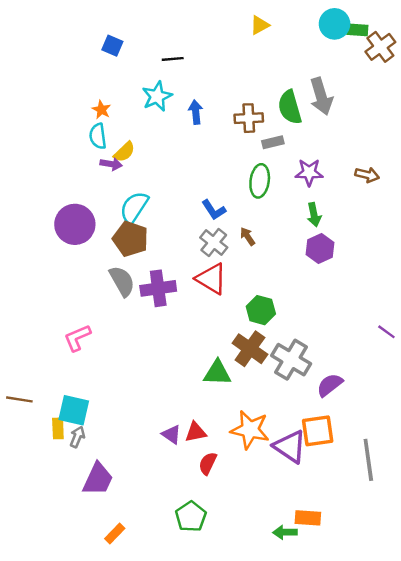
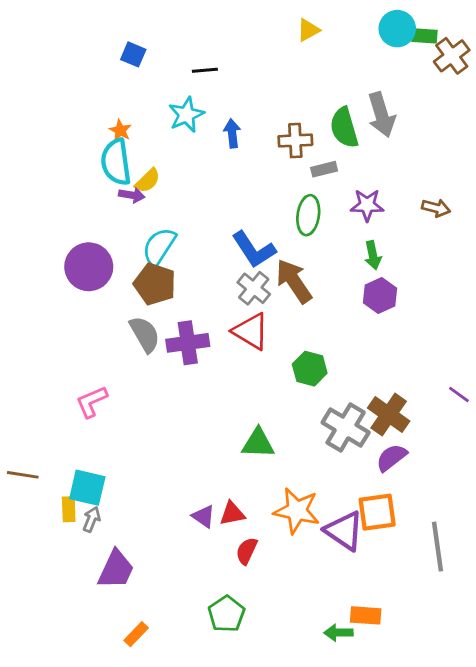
cyan semicircle: (98, 136) -> (116, 162), size x1.5
blue L-shape: (214, 210) -> (254, 250), size x1.5
brown arrow: (248, 236) -> (294, 281), size x2.0
brown cross: (250, 349) -> (389, 415), moved

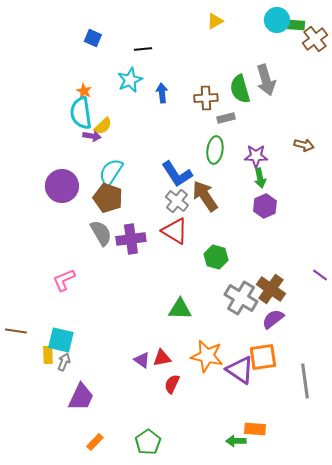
purple star: (367, 205) -> (256, 156), moved
green pentagon: (226, 614) -> (148, 442), moved

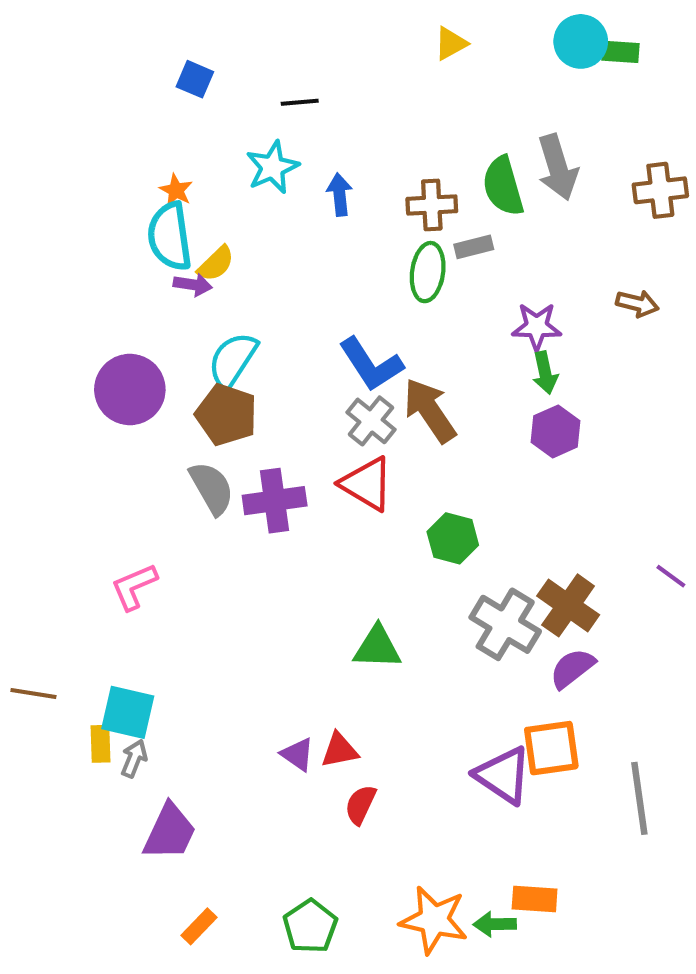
brown cross: (315, 39) -> (660, 190), moved, turned 30
green ellipse: (215, 150) -> (428, 272), moved
orange star: (207, 356) -> (434, 920), moved

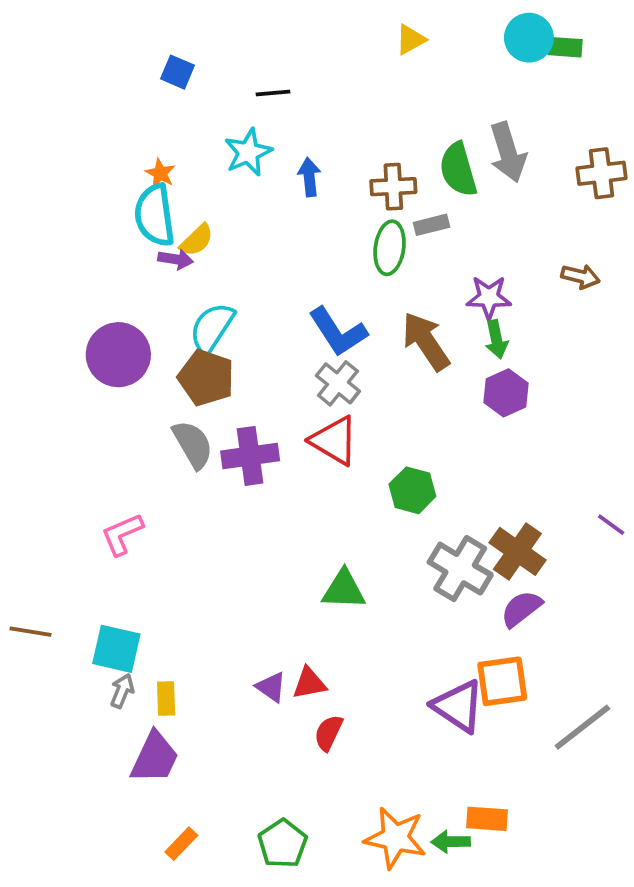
brown arrow: (430, 410) -> (426, 341), moved
yellow rectangle: (101, 744) -> (166, 698), moved
gray line: (639, 798) -> (582, 727), turned 60

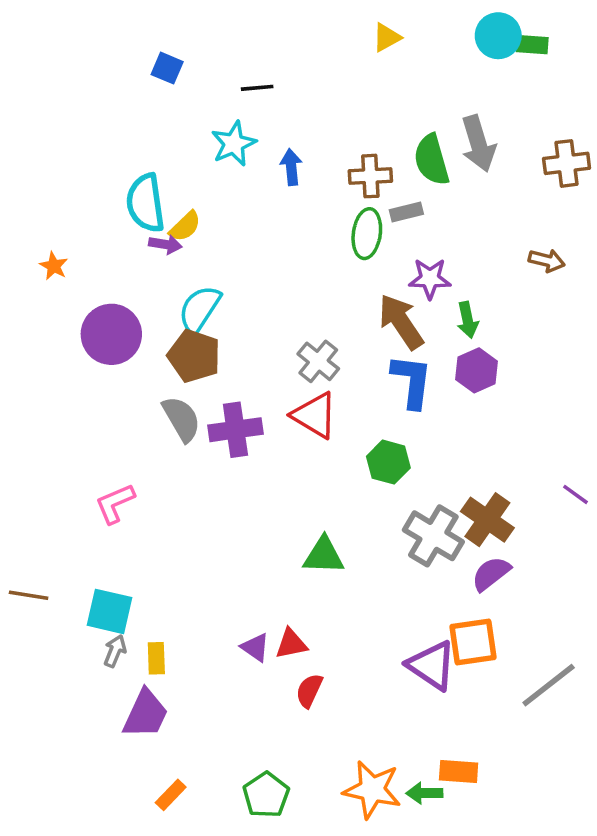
orange star: (160, 173) -> (54, 266), moved
purple star: (489, 297) -> (430, 279), moved
blue L-shape: (338, 332) -> (412, 381), moved, turned -140

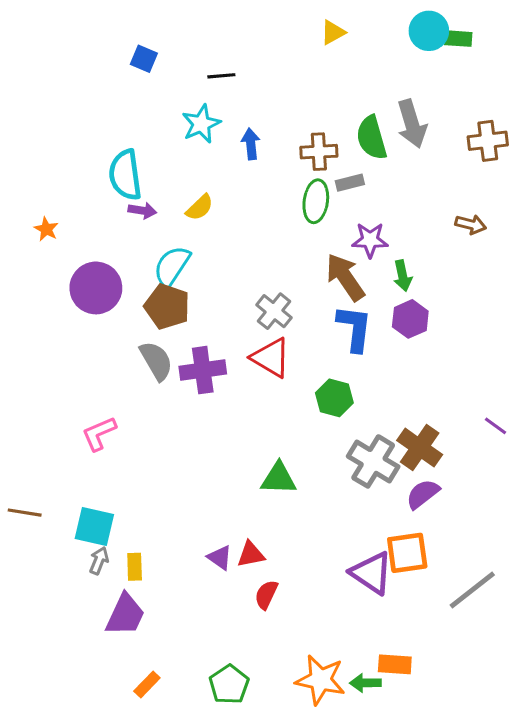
yellow semicircle: (185, 226) -> (200, 207), moved

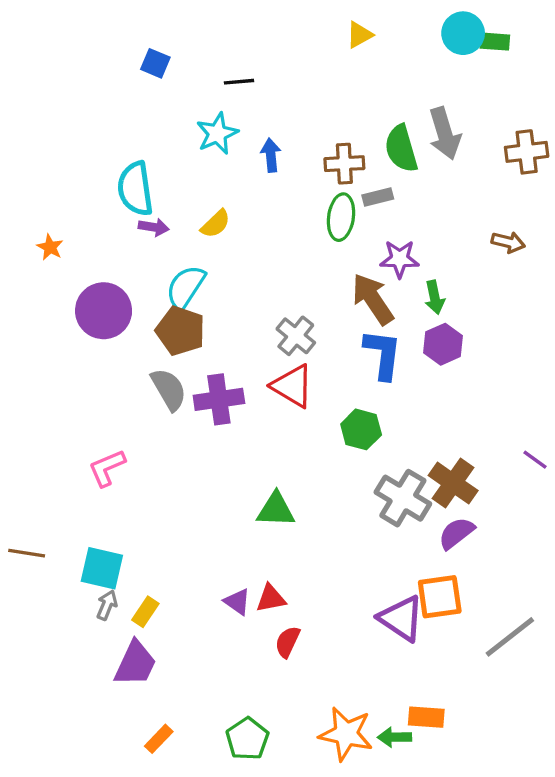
green triangle: (279, 478) -> (276, 510), moved
yellow rectangle: (135, 567) -> (145, 612), turned 36

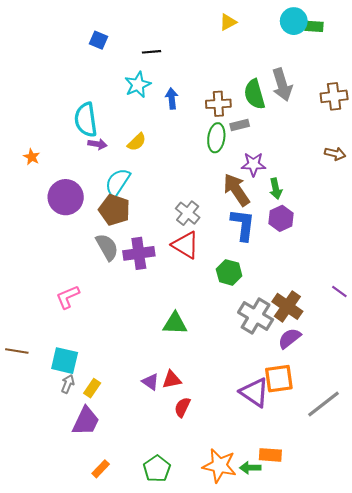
brown arrow: (508, 242) -> (335, 154), moved

